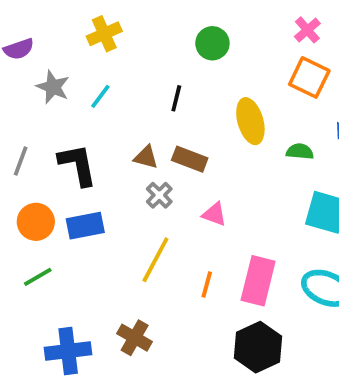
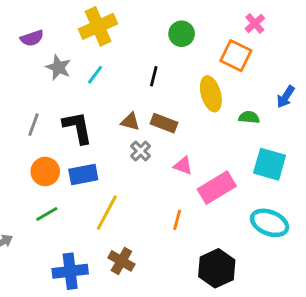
yellow cross: (104, 34) -> (98, 26), size x1.4
orange square: (309, 77) -> (236, 56), moved
yellow line: (155, 260) -> (107, 213), moved
pink rectangle: (258, 281) -> (217, 188), moved, turned 45

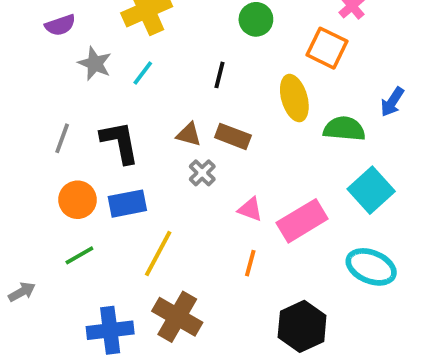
green semicircle: (249, 117) -> (344, 129), size x1.5
cyan square: (270, 164) -> (371, 190), turned 32
pink triangle: (183, 166) -> (250, 209), moved
brown cross: (121, 261) -> (177, 317), size x1.4

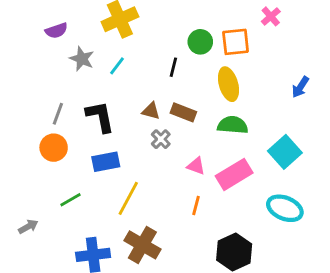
green circle: (256, 19) -> (200, 42), moved
orange square: (327, 48) -> (236, 42), moved, turned -32
green semicircle: (344, 129) -> (233, 125), moved
orange circle: (78, 200) -> (54, 148), moved

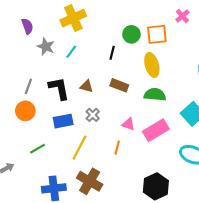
purple semicircle: (56, 31) -> (27, 26), turned -91
brown triangle: (151, 111) -> (87, 86), moved
gray cross: (161, 139) -> (93, 115), moved
orange line: (196, 205) -> (117, 148), moved

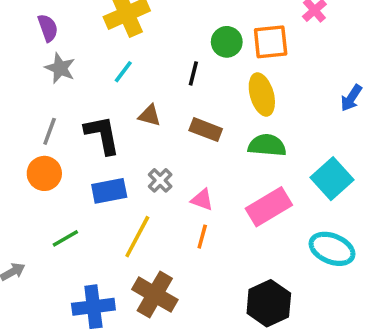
gray star: (46, 47) -> (60, 68), moved
brown triangle: (87, 86) -> (150, 116), moved
pink triangle: (128, 124) -> (202, 200), moved

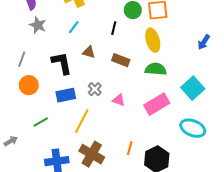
gray line: (50, 131) -> (22, 59), moved
orange line: (202, 237) -> (130, 148), moved

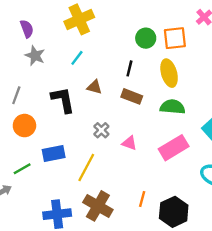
black line: (114, 28) -> (129, 68), moved
blue rectangle: (66, 95) -> (54, 154), moved
green line: (41, 122) -> (22, 169), moved

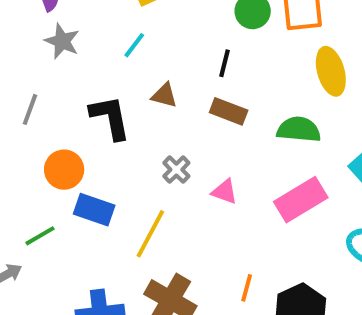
yellow ellipse: (169, 73) -> (331, 71), moved
orange circle: (24, 126) -> (64, 170), moved
blue rectangle: (54, 154) -> (94, 210), turned 30

